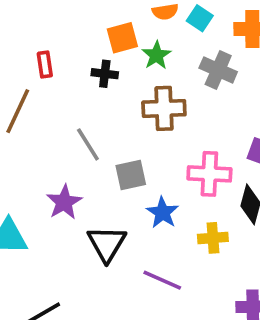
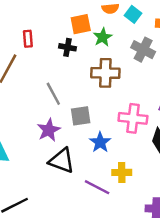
purple star: (64, 202) -> (49, 130), moved
yellow cross: (213, 238) -> (122, 172), moved
black triangle: (107, 244) -> (62, 161), turned -44

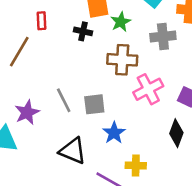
gray cross: (143, 50) -> (163, 36), turned -35
gray line: (53, 94) -> (64, 100), moved
pink cross: (133, 118) -> (148, 89), moved, turned -36
purple star: (49, 130) -> (27, 112), moved

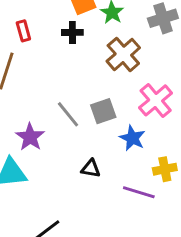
brown cross: (122, 60) -> (123, 54), turned -32
pink cross: (148, 89) -> (156, 100), moved
black triangle: (73, 151) -> (91, 169), size x0.6

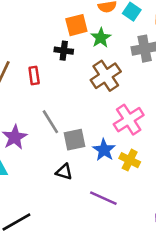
red rectangle: (23, 31) -> (34, 75), moved
gray square: (103, 111) -> (74, 140), moved
yellow cross: (165, 169) -> (130, 160), moved, turned 30

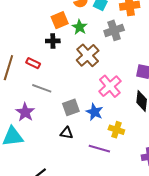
red rectangle: (34, 75) -> (33, 63), turned -48
gray line: (50, 122) -> (42, 88), moved, turned -30
yellow cross: (130, 160) -> (116, 130), moved

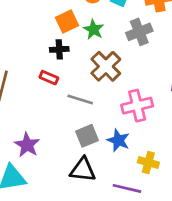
red rectangle: (33, 63) -> (49, 78), moved
pink cross: (110, 86) -> (137, 106), turned 30
gray line: (42, 88) -> (80, 100), moved
black triangle: (67, 133) -> (83, 170), size x1.5

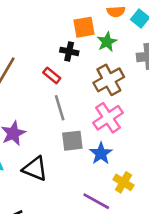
gray line: (80, 100) -> (60, 108), moved, turned 40
pink cross: (137, 106) -> (108, 118), moved, turned -36
black triangle: (83, 170) -> (35, 169), moved

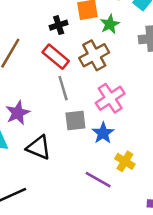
black cross: (69, 51) -> (59, 25), moved, turned -30
red rectangle: (52, 75) -> (56, 57), size x1.5
brown cross: (109, 80) -> (94, 55), moved

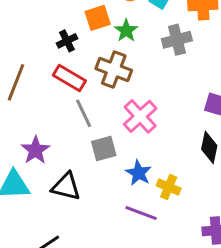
brown cross: (94, 55) -> (114, 69), turned -32
blue star: (103, 133) -> (139, 173), moved

